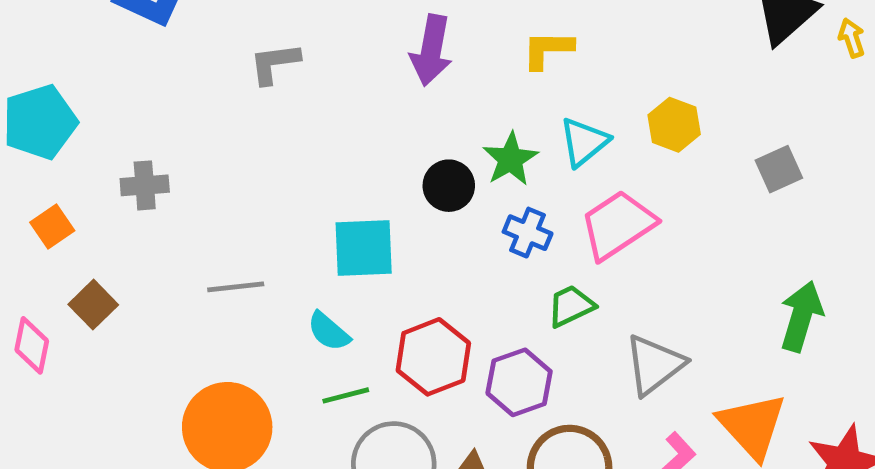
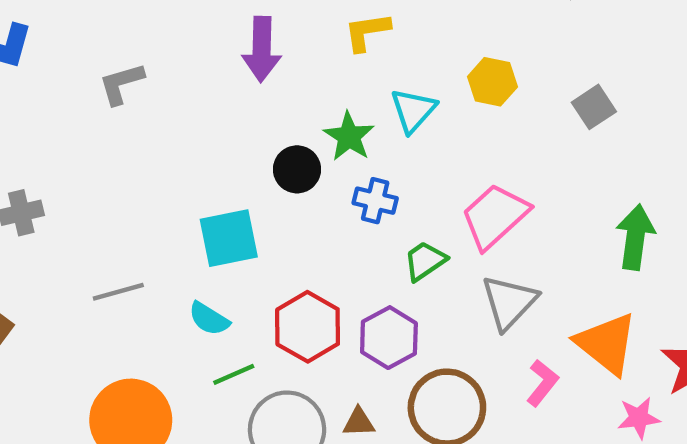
pink trapezoid: (618, 225) -> (495, 216), moved

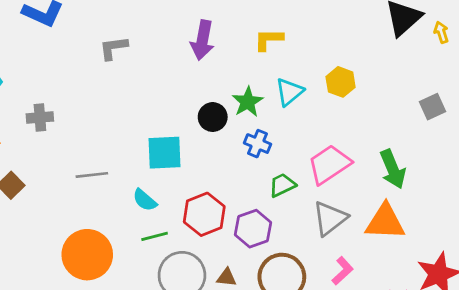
gray square: (594, 107) -> (433, 107), moved
green arrow: (635, 237) -> (393, 169), moved, turned 141
orange triangle: (607, 344) -> (385, 222), moved, turned -45

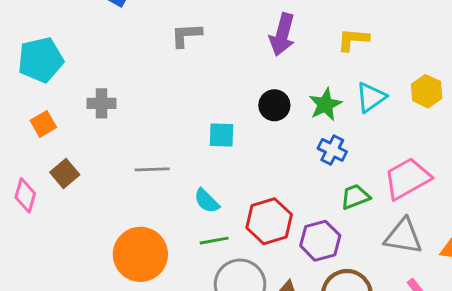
black circle: (213, 117) -> (274, 105), moved
cyan square: (164, 153) -> (221, 135), moved, size x0.7
gray triangle: (330, 218) -> (403, 236), turned 42

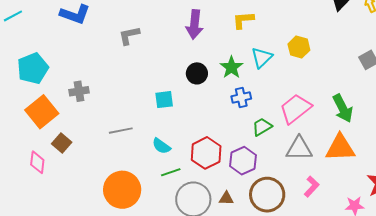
orange square: (43, 124) -> (42, 112), size x1.8
blue cross: (332, 150) -> (241, 98), turned -30

